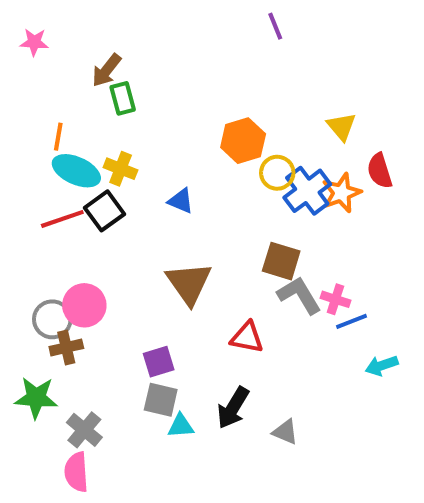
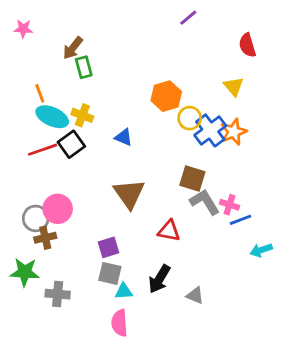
purple line: (275, 26) -> (188, 18), turned 72
orange line: (58, 137) -> (40, 93), turned -30
red semicircle: (380, 171) -> (247, 45), moved
gray cross: (84, 430) -> (58, 294), turned -35
pink semicircle: (76, 472) -> (120, 323), moved

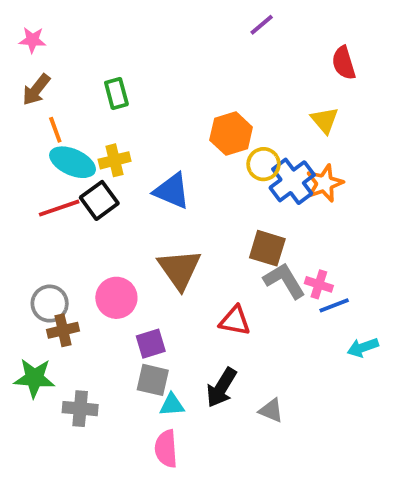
brown arrow: (73, 48) -> (36, 90), moved
yellow cross: (82, 115) -> (115, 160), turned -35
blue triangle: (124, 137) -> (172, 191), size x1.5
pink circle: (58, 209) -> (116, 298), moved

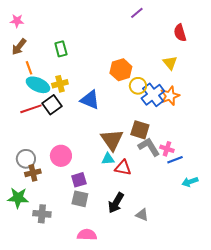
brown triangle: (179, 269) -> (112, 140), moved
cyan triangle: (172, 405) -> (108, 159), moved
pink semicircle: (166, 449) -> (87, 235), turned 96

